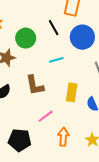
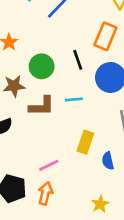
brown L-shape: (35, 85) -> (42, 106), moved, turned -90
orange arrow: (63, 137) -> (45, 193), moved

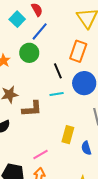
green circle: (42, 66) -> (29, 53), moved
cyan line: (74, 99) -> (57, 94), moved

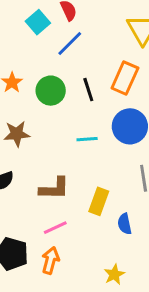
green circle: (29, 53) -> (51, 91), moved
black line: (58, 71) -> (88, 90), moved
brown L-shape: (32, 109) -> (54, 188), moved

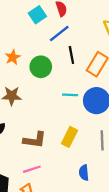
black line: (88, 90) -> (71, 55), moved
cyan line: (87, 139) -> (70, 95), moved
yellow rectangle: (99, 201) -> (70, 137), moved

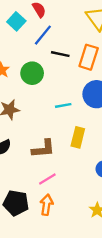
black line: (71, 55) -> (60, 54), turned -54
cyan line: (70, 95) -> (63, 105), moved

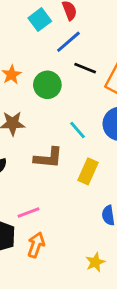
cyan line: (63, 105) -> (77, 130), turned 49
brown L-shape: (43, 149) -> (48, 158), moved
pink line: (47, 179) -> (29, 213), moved

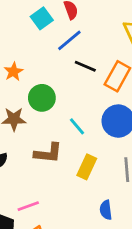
green circle: (47, 85) -> (42, 98), moved

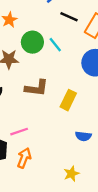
cyan line: (77, 126) -> (55, 45), moved
blue semicircle: (106, 210) -> (83, 136), turned -77

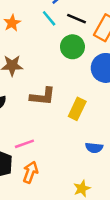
green circle: (32, 42) -> (72, 47), moved
cyan line: (55, 45) -> (49, 18), moved

